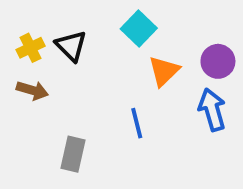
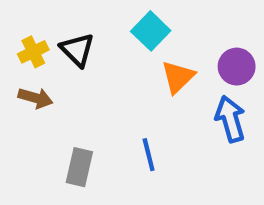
blue line: (137, 123) -> (149, 155), moved

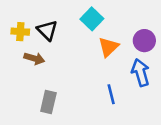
yellow cross: (33, 52) -> (20, 32), turned 30
brown arrow: (35, 98) -> (34, 58), moved
blue line: (149, 155) -> (111, 94), moved

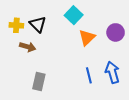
blue arrow: (140, 73) -> (112, 72), moved

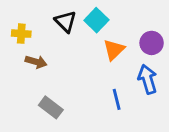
black triangle: (38, 24) -> (66, 21), moved
blue arrow: (112, 72) -> (148, 79), moved
gray rectangle: (39, 82) -> (51, 107), turned -66

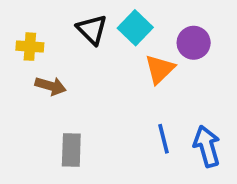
purple circle: (152, 43) -> (194, 43), moved
blue arrow: (148, 79) -> (207, 146), moved
gray rectangle: (51, 107) -> (71, 150), turned 55

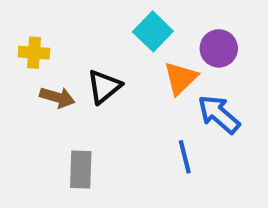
black triangle: (92, 30) -> (104, 87), moved, turned 36
blue arrow: (207, 146) -> (219, 114), moved, turned -33

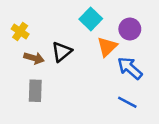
yellow cross: (34, 53) -> (20, 32), turned 30
blue line: (185, 157) -> (127, 102), moved, turned -48
gray rectangle: (81, 170) -> (35, 91), moved

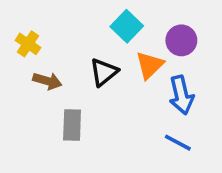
black triangle: (62, 52) -> (104, 72), moved
blue arrow: (130, 68) -> (181, 95), turned -144
gray rectangle: (35, 91) -> (72, 125), moved

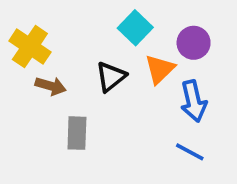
yellow cross: (28, 44) -> (30, 47), size x1.5

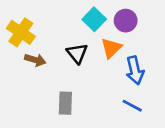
purple circle: (194, 43) -> (126, 21), moved
black triangle: (111, 77) -> (77, 53), turned -30
gray rectangle: (77, 133) -> (65, 103), moved

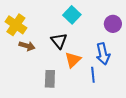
purple circle: (126, 21) -> (113, 24), moved
orange triangle: (111, 48) -> (73, 60), moved
blue line: (132, 106) -> (93, 75), moved, turned 56

